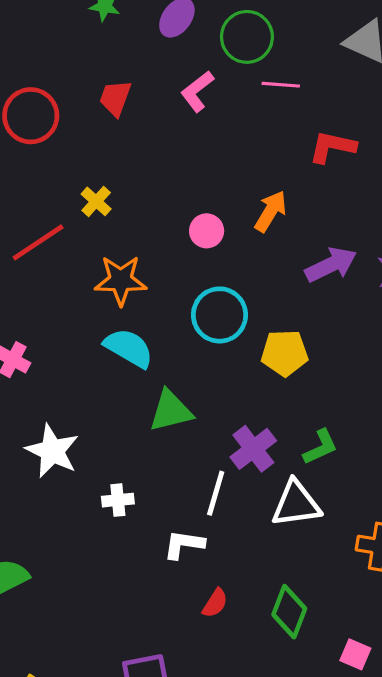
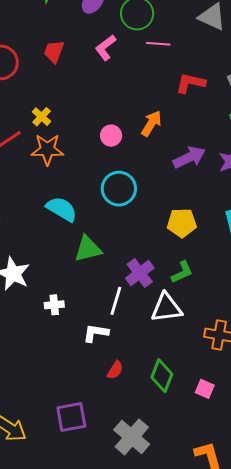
orange star: (121, 280) -> (47, 149), moved
yellow pentagon: (285, 353) -> (182, 223), moved
pink square: (355, 654) -> (205, 389), moved

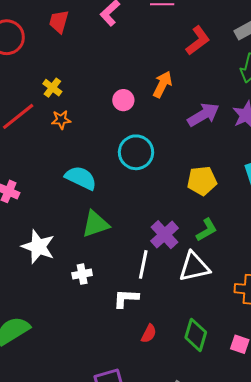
red L-shape: (191, 83) -> (198, 41), turned 136
orange star: (47, 149) -> (61, 120), size x0.6
green triangle: (88, 249) -> (95, 224), moved

